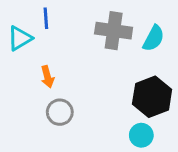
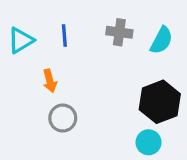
blue line: (46, 18) -> (64, 36), moved
gray cross: (114, 31) -> (119, 32), size x0.7

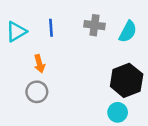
gray circle: (63, 118) -> (37, 92), moved

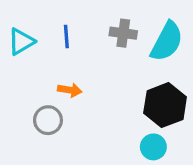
cyan semicircle: (128, 32) -> (167, 42), size x1.4
orange arrow: (39, 64) -> (70, 90), moved, turned -66

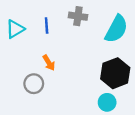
gray cross: (123, 33) -> (78, 16), moved
orange arrow: (70, 90) -> (49, 63), turned 49

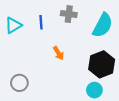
orange arrow: (49, 63) -> (58, 53), moved
gray circle: (34, 84) -> (19, 83), moved

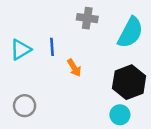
blue line: (41, 22) -> (52, 47), moved
cyan triangle: (13, 25) -> (21, 49), moved

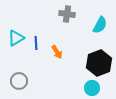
cyan semicircle: (130, 32) -> (100, 25), size x0.7
blue line: (52, 47) -> (36, 43), moved

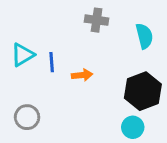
cyan semicircle: (100, 25) -> (144, 36), turned -42
orange arrow: (57, 52) -> (82, 75), turned -64

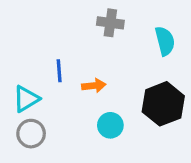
cyan triangle: (23, 55) -> (26, 99), moved
cyan circle: (133, 127) -> (110, 125), moved

